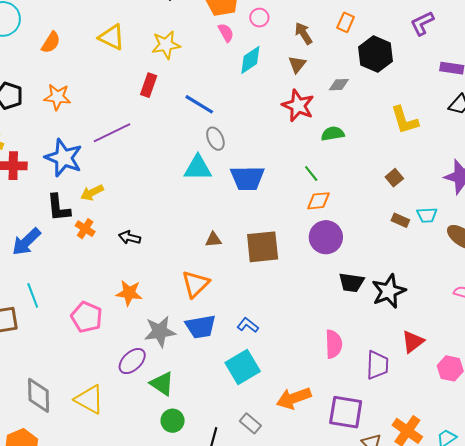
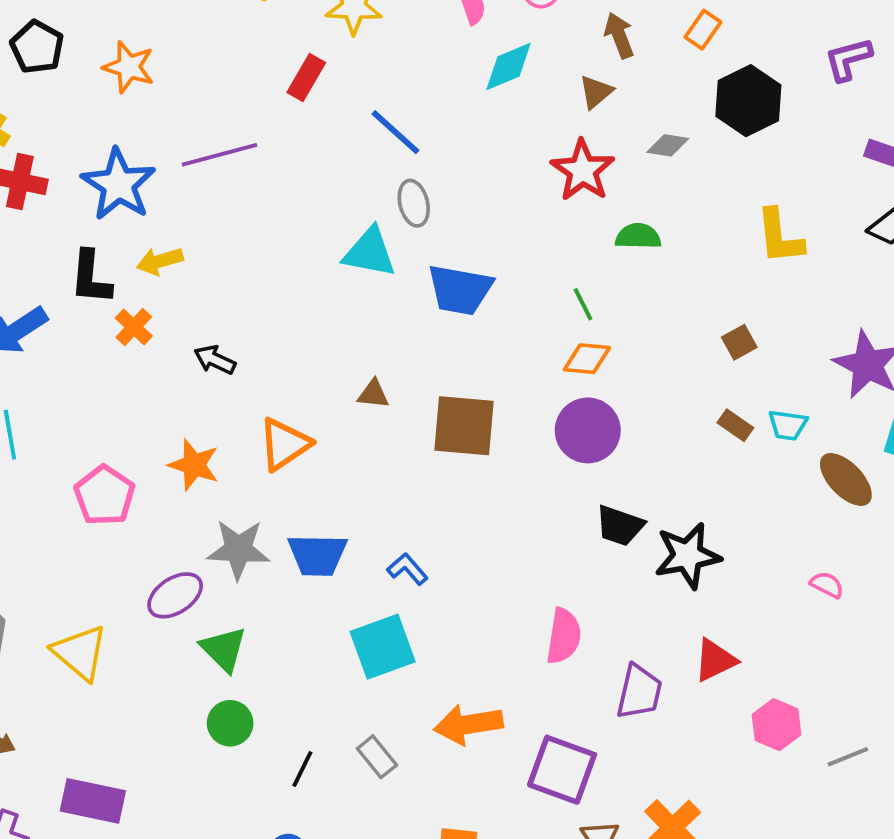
orange triangle: (195, 284) -> (284, 444), moved

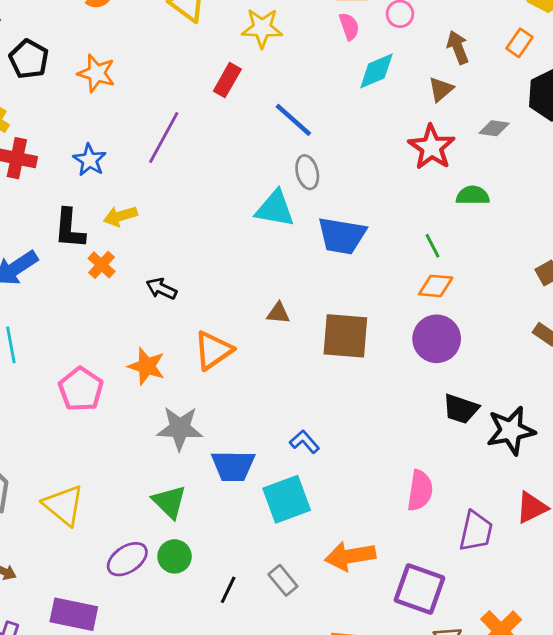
purple line: (219, 155) -> (164, 137), turned -46
blue star: (119, 184) -> (90, 160), size x0.6
blue trapezoid: (317, 555) -> (233, 466), moved
purple ellipse: (175, 595) -> (127, 559), moved

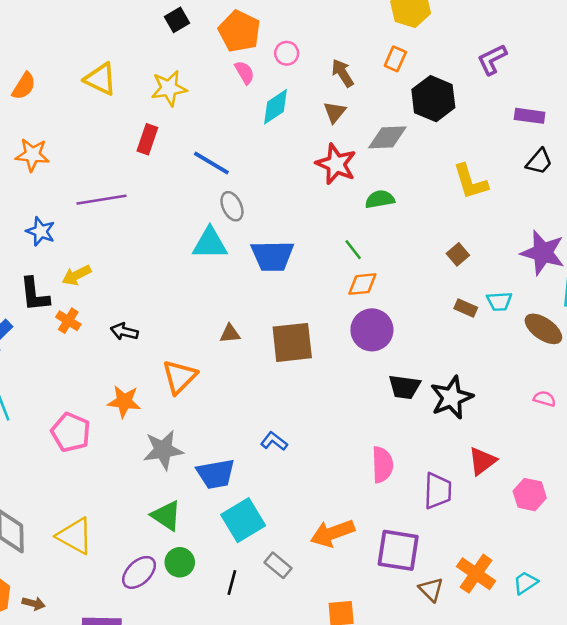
gray diamond: (494, 128) -> (387, 137), size x1.5
purple line: (164, 137) -> (101, 200), turned 63
cyan square: (287, 499) -> (243, 520), moved

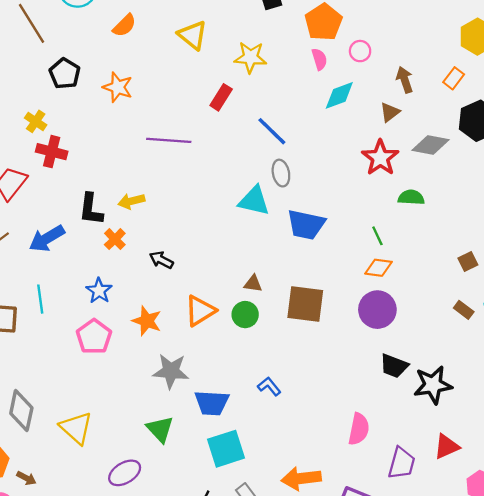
blue star: (41, 231) -> (99, 291), moved
green circle: (180, 562) -> (245, 315), moved

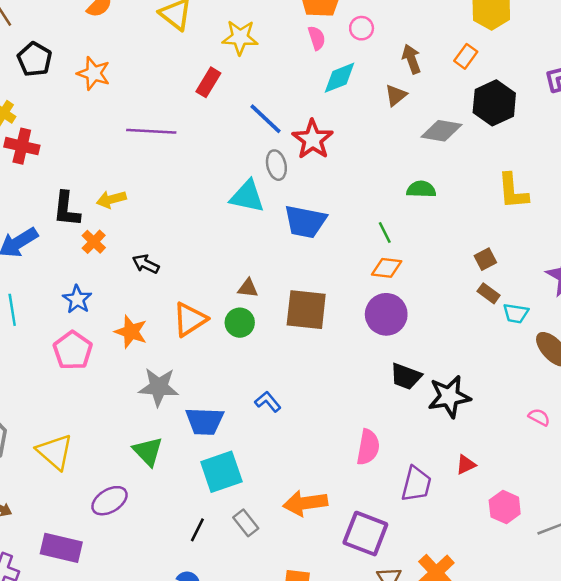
red star: (380, 158) -> (313, 139), moved
brown rectangle: (464, 310) -> (489, 293), moved
red triangle: (447, 447) -> (466, 465), size x0.7

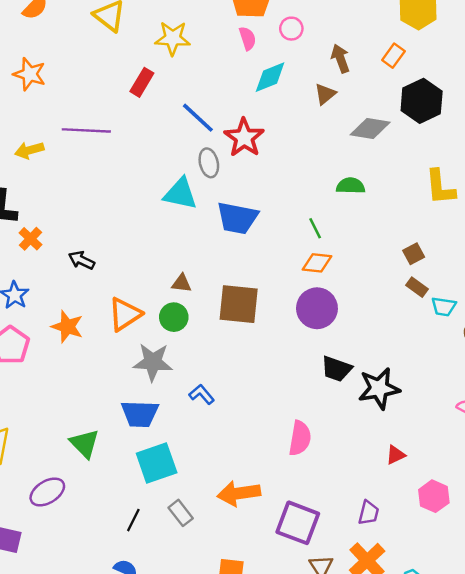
yellow arrow: (111, 199) -> (29, 150), moved
gray star: (159, 387) -> (153, 362), moved
purple trapezoid: (416, 484) -> (369, 513), moved, size x0.7

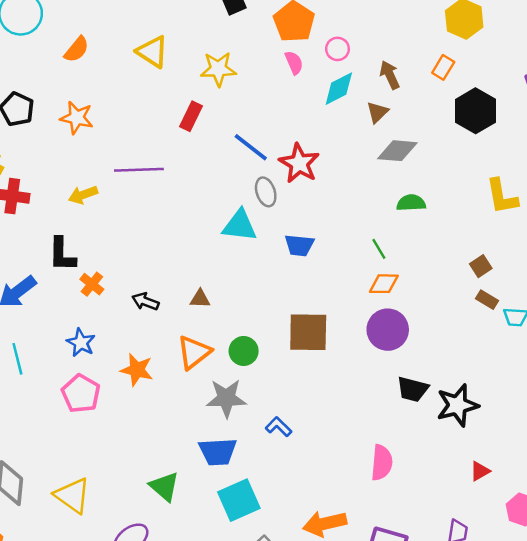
cyan diamond: (270, 77) -> (339, 89), moved
gray diamond: (370, 129) -> (397, 151), moved
blue trapezoid: (237, 218) -> (299, 245), size x0.7
brown triangle: (182, 283) -> (200, 299), moved

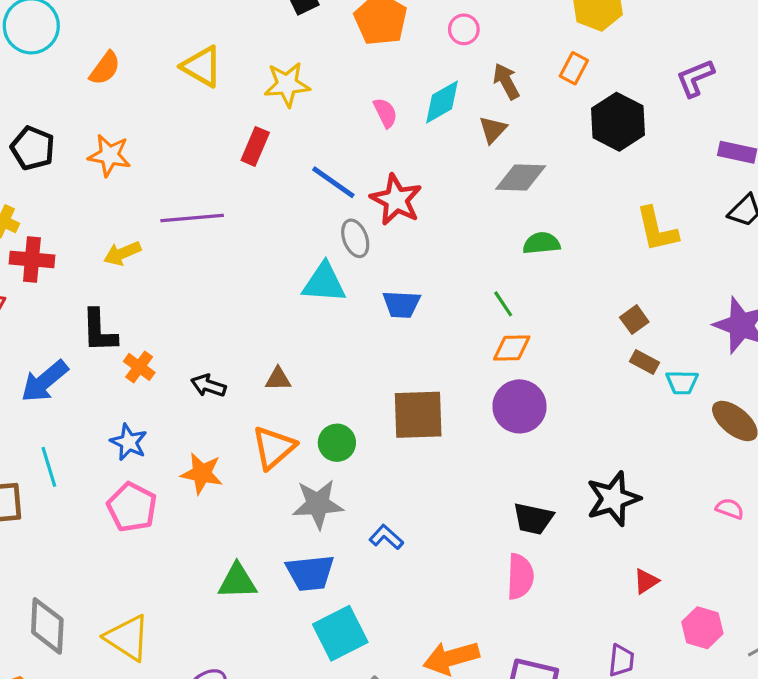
pink circle: (338, 49) -> (464, 29), moved
pink semicircle: (294, 63) -> (385, 113), moved
black trapezoid: (413, 389) -> (533, 519), moved
green triangle: (164, 487) -> (237, 581), moved, turned -40

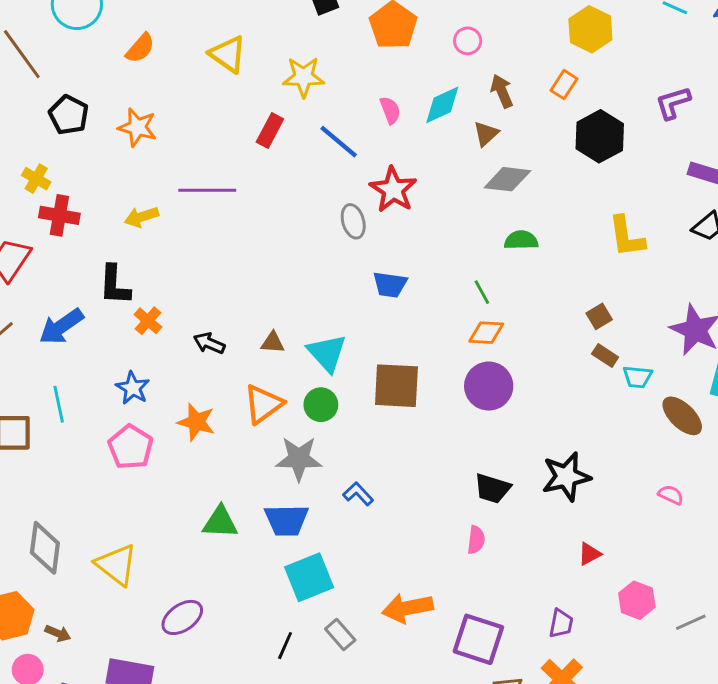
blue line: (333, 182) -> (339, 142), moved
cyan triangle: (324, 283) -> (327, 353), moved, turned 39
pink semicircle: (520, 577) -> (476, 540), size x0.7

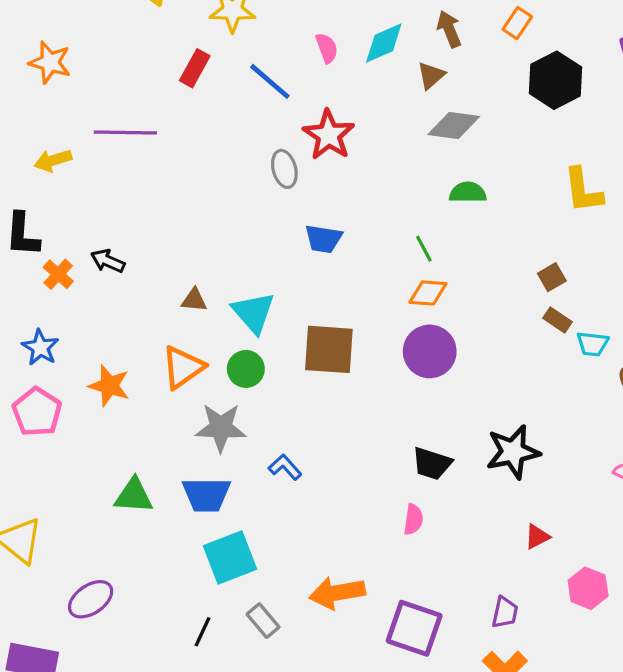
black arrow: (209, 343) -> (108, 261), moved

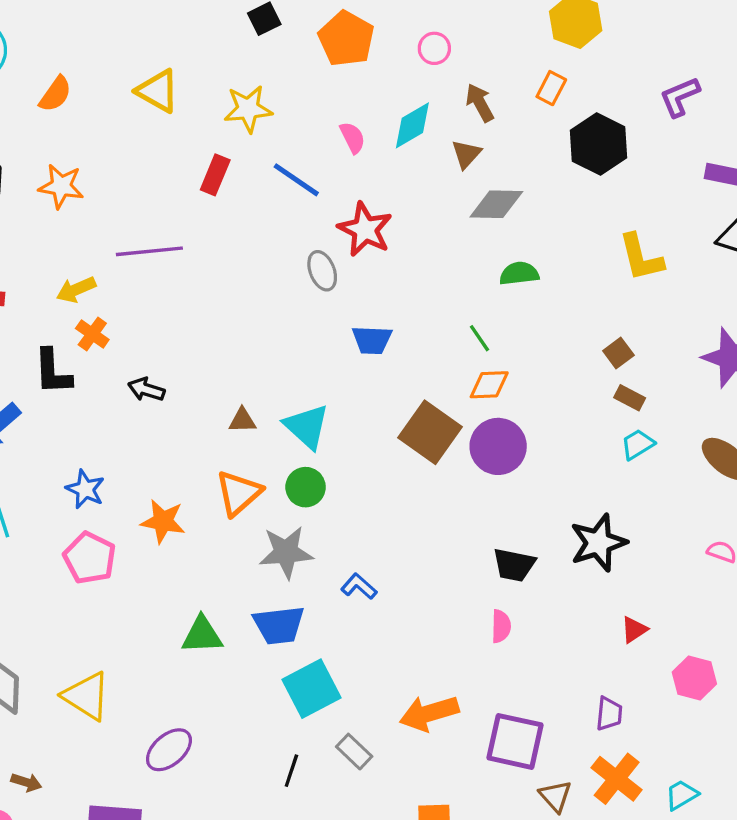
orange cross: (58, 274) -> (92, 334), moved
cyan trapezoid: (593, 344) -> (638, 444), moved, turned 148
brown square: (329, 349) -> (430, 432), moved, turned 38

